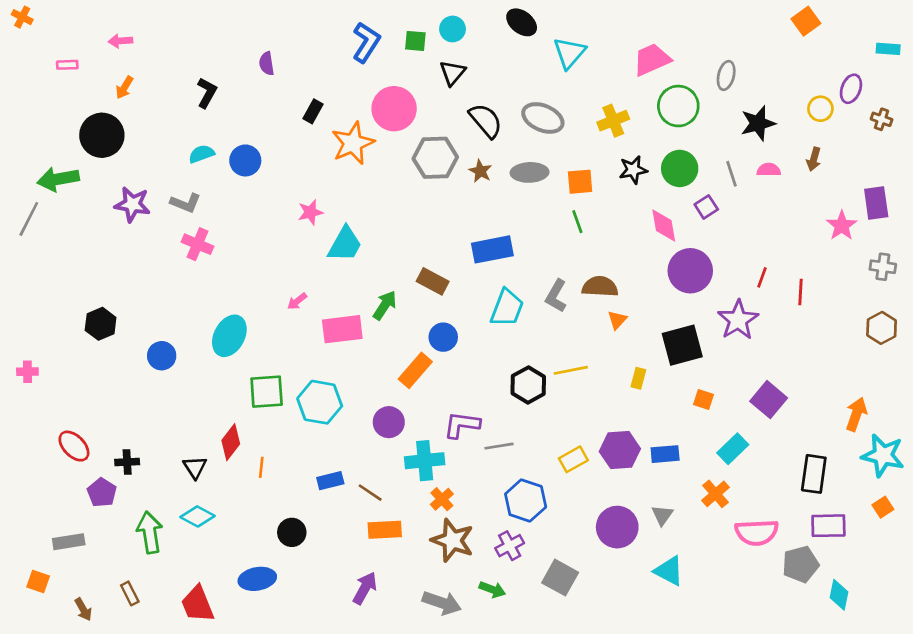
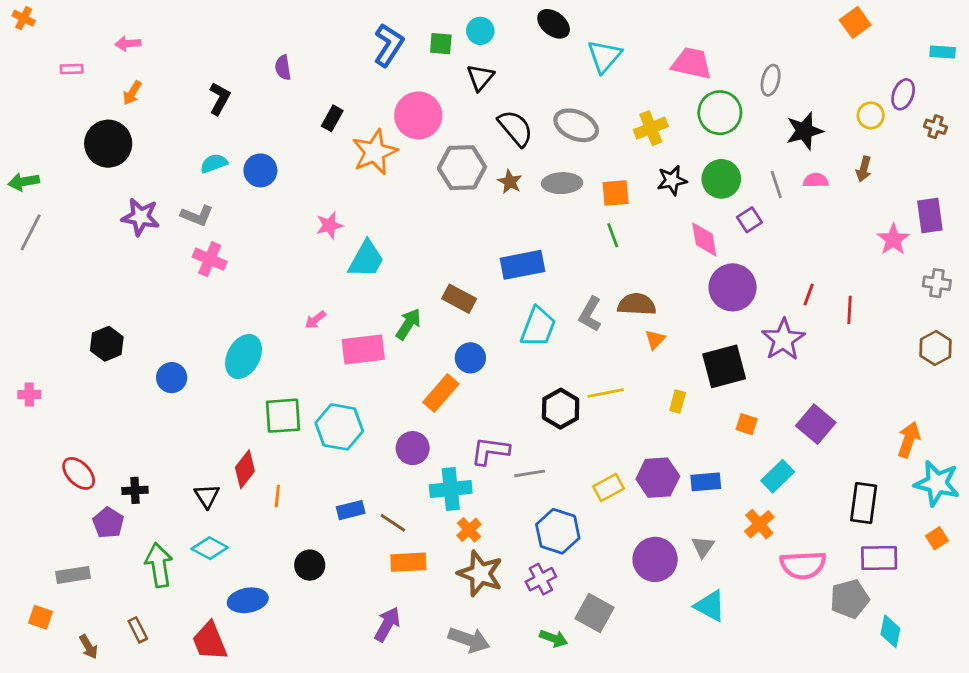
pink trapezoid: (652, 60) -> (692, 63), turned 36
green arrow: (58, 179) -> (24, 182), moved, size x0.7
blue ellipse: (257, 579) -> (248, 600), moved
green arrow: (492, 589) -> (554, 638), moved

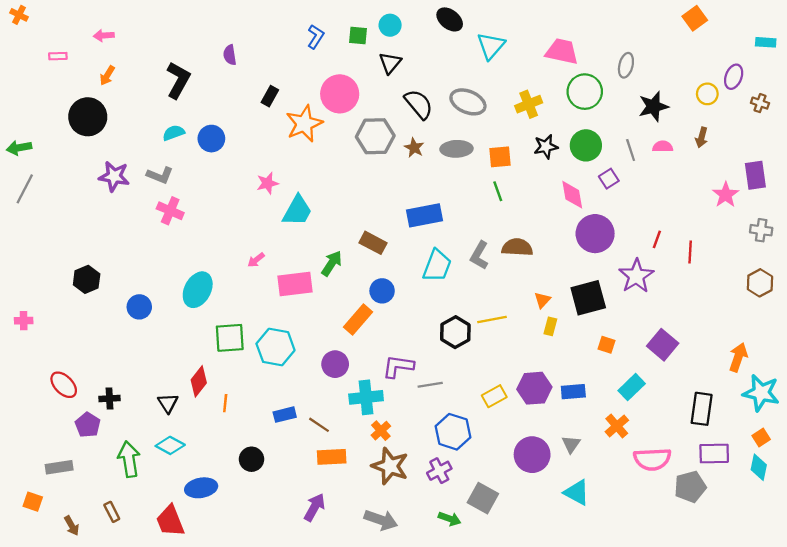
blue L-shape: (389, 45) -> (316, 37), size x0.7
black L-shape: (220, 99) -> (178, 80), size x1.4
orange triangle: (655, 340) -> (542, 300), moved
cyan diamond: (890, 631) -> (759, 467), moved

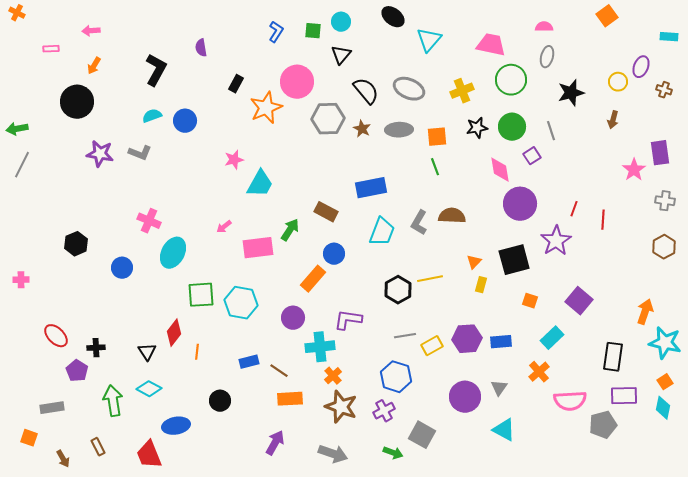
pink semicircle: (663, 147) -> (544, 27), moved
pink cross: (170, 211) -> (149, 221), moved
gray line: (430, 385) -> (405, 336), moved

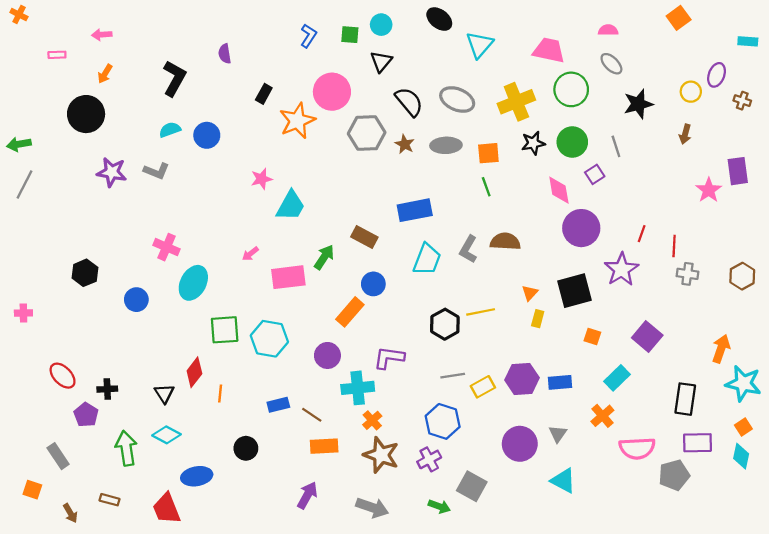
gray ellipse: (547, 57) -> (611, 64), turned -60
yellow cross: (462, 91) -> (516, 102), size x1.4
gray cross: (665, 201) -> (687, 274), moved
gray rectangle: (52, 408) -> (58, 456), turned 65
brown rectangle: (98, 447) -> (109, 500), turned -48

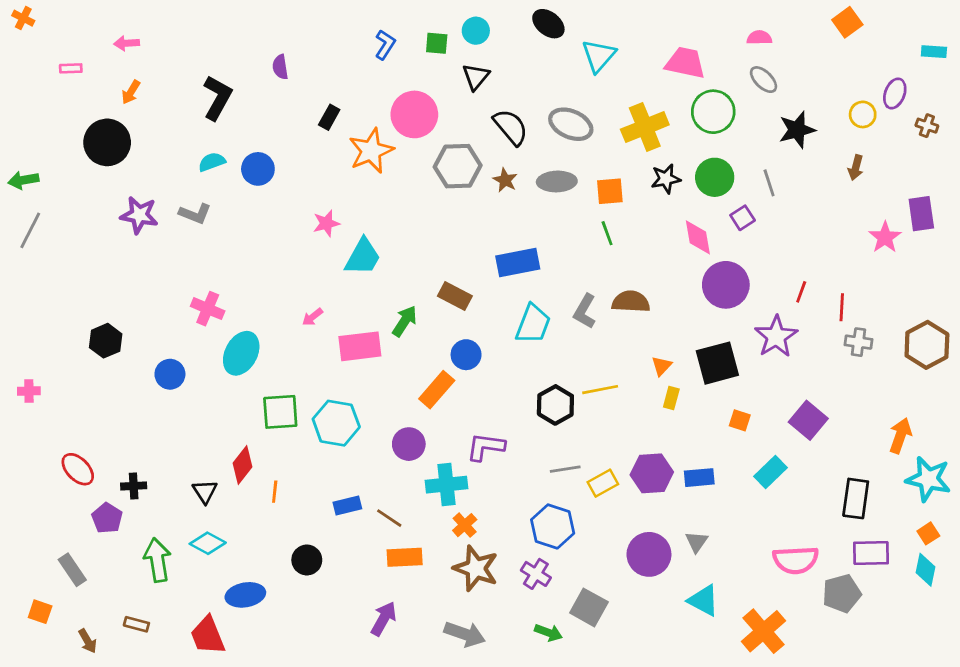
brown hexagon: (742, 276) -> (927, 345), size x1.4
orange cross: (602, 416) -> (764, 631), moved, size x1.5
purple cross: (429, 459) -> (536, 574), turned -30

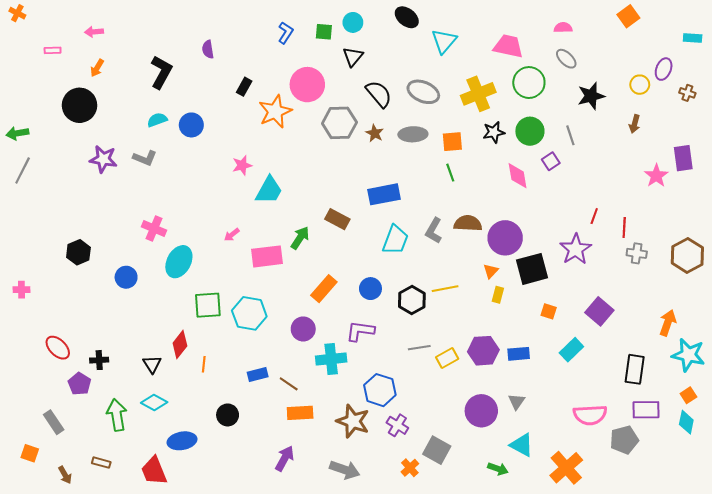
purple circle: (726, 285) -> (505, 238), moved
blue circle: (466, 355) -> (370, 289), moved
orange cross: (465, 525) -> (410, 468), moved
blue hexagon: (553, 526) -> (380, 390), moved
green arrow: (548, 633) -> (498, 469), moved

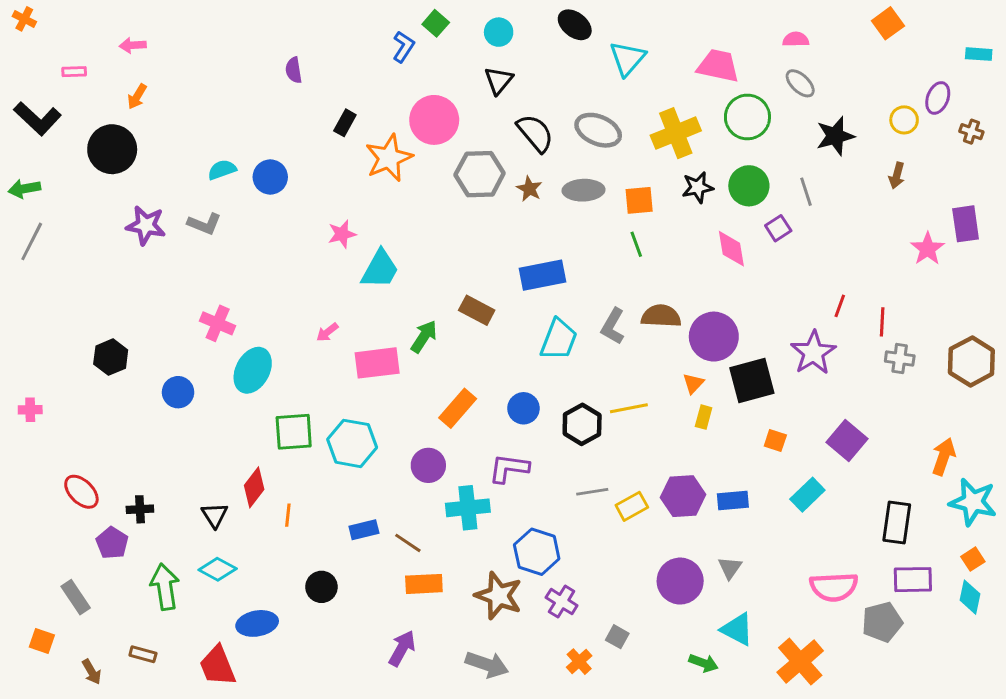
green square: (324, 32) -> (436, 23), moved, turned 36
black L-shape: (161, 72) -> (38, 118), moved, turned 104
gray square: (437, 450) -> (617, 637), size x0.6

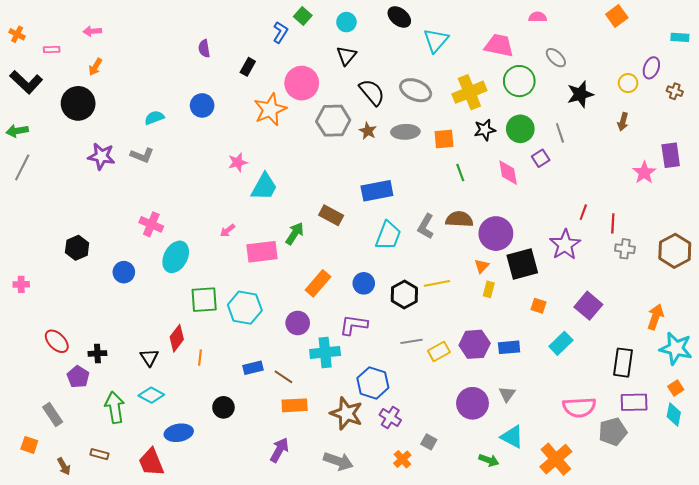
orange cross: (24, 19) -> (17, 34), moved
pink semicircle: (796, 39) -> (538, 17), moved
black rectangle: (345, 123) -> (248, 67), moved
blue circle: (270, 177) -> (202, 105), moved
green line: (636, 244) -> (460, 173), moved

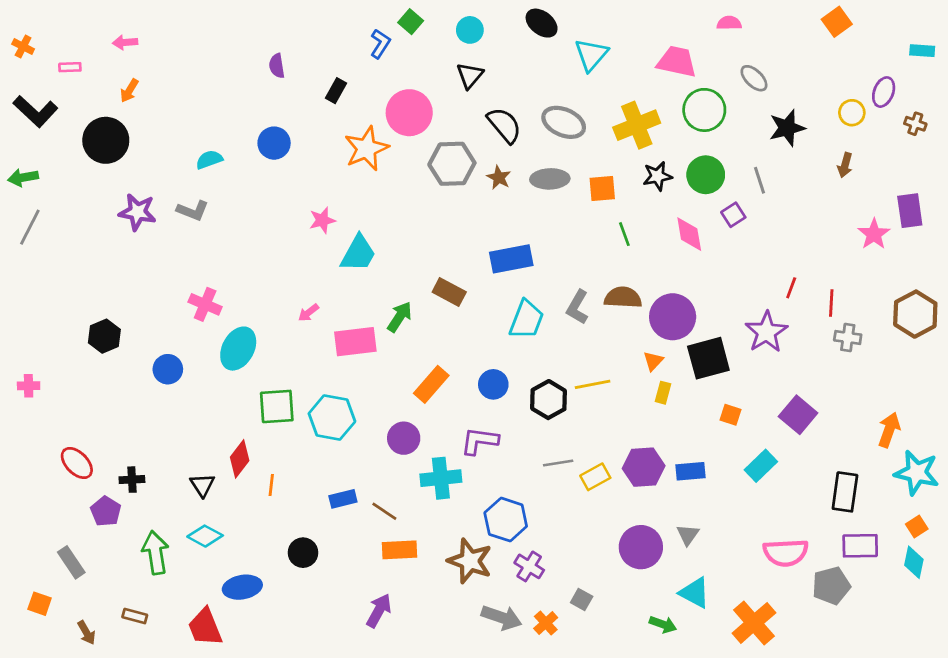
brown hexagon: (675, 251) -> (915, 314), moved
gray arrow: (338, 461) -> (502, 617), moved

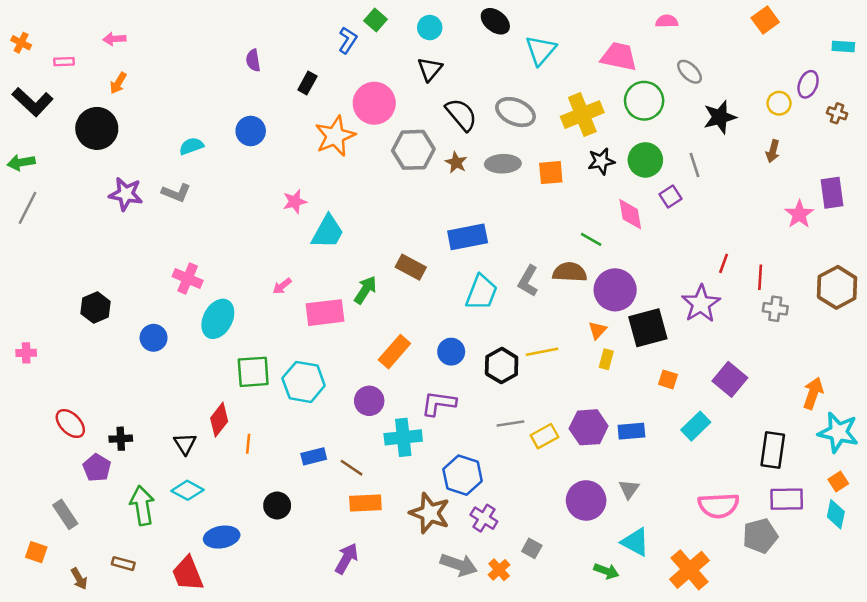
green line: (624, 234) -> (591, 239), moved, turned -40

